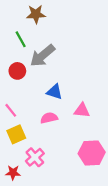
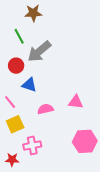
blue triangle: (55, 92) -> (29, 85), moved
pink cross: (35, 157) -> (32, 145), turned 30

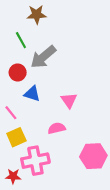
pink triangle: (76, 102) -> (69, 100), moved, turned 49
pink semicircle: (45, 109) -> (57, 128), moved
pink cross: (32, 145) -> (35, 161), size x1.4

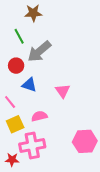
pink semicircle: (57, 128) -> (39, 116), moved

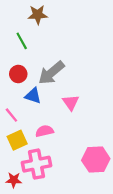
gray arrow: (39, 51) -> (51, 73), moved

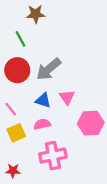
red circle: (18, 74) -> (17, 70), size x1.5
blue triangle: (33, 96) -> (43, 100), moved
pink hexagon: (96, 160) -> (91, 123), moved
pink cross: (36, 164) -> (53, 156), moved

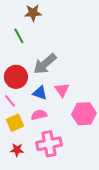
red circle: (17, 70) -> (16, 77), moved
red star: (13, 171) -> (17, 150), moved

